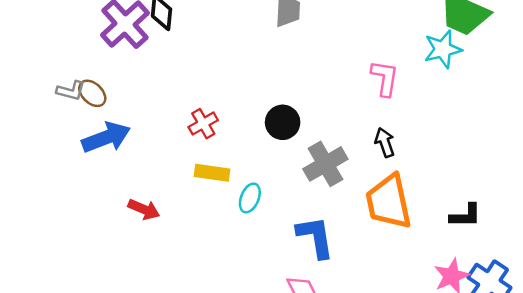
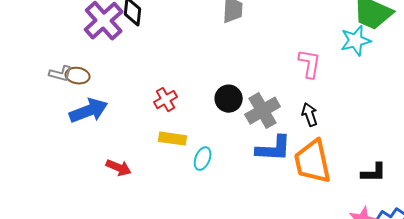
brown ellipse: (92, 93) -> (78, 76), turned -35
gray cross: (325, 164) -> (263, 111), moved
blue L-shape: (315, 237) -> (274, 149), moved, turned 102

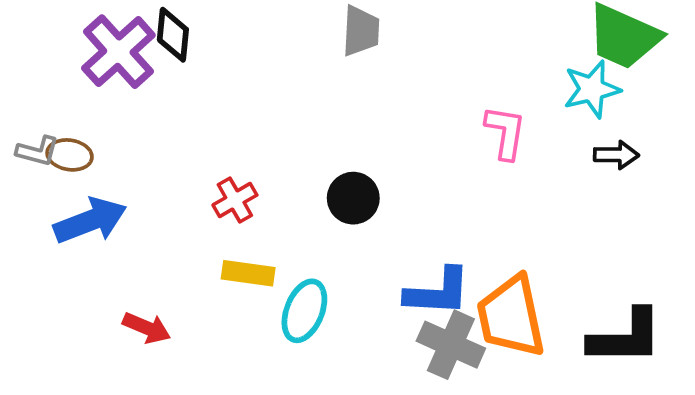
gray cross: (263, 111) -> (451, 345), moved, turned -36
black arrow: (310, 115) -> (616, 155), moved, turned 110
cyan ellipse: (203, 159) -> (304, 311), size x1.4
black L-shape: (374, 173) -> (626, 337), size x1.6

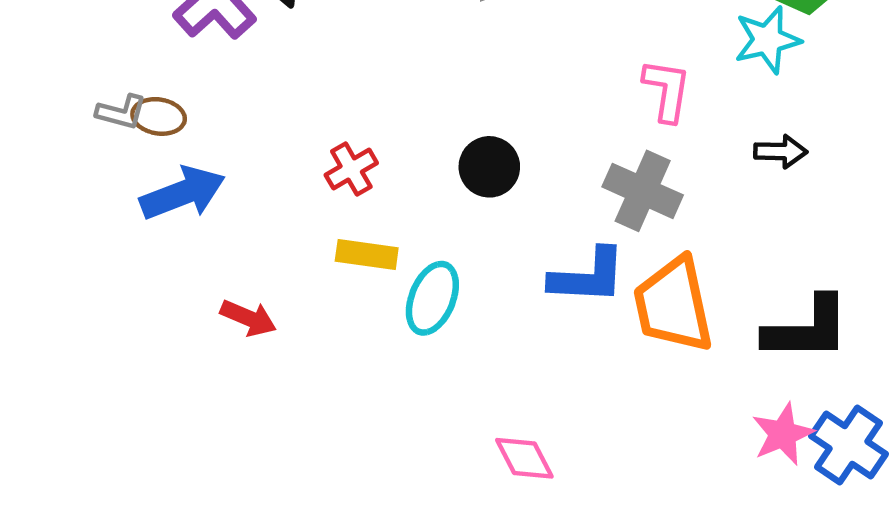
black arrow: (616, 155) -> (781, 152), moved
gray cross: (451, 345) -> (643, 191), moved

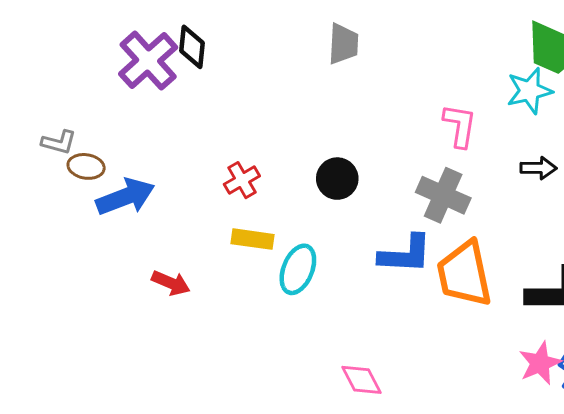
gray L-shape: (121, 112) -> (59, 142), moved
brown ellipse: (159, 116) -> (86, 166), moved

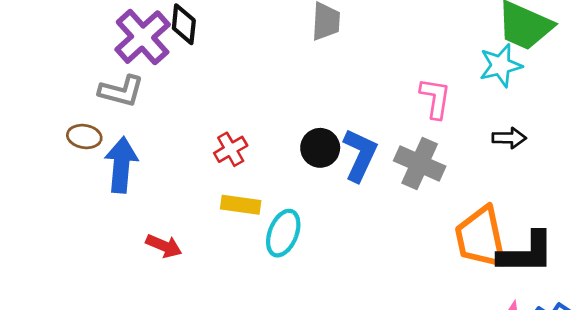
gray L-shape: (59, 142) -> (121, 91), moved, size x1.4
blue arrow: (125, 197) -> (121, 165), turned -64
blue L-shape: (405, 254) -> (360, 155), moved, turned -68
orange trapezoid: (464, 274) -> (481, 237), moved

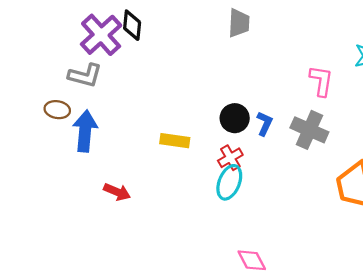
red cross: (231, 149) -> (230, 158), moved
blue L-shape: (360, 155) -> (265, 124), size x0.6
yellow rectangle: (241, 205) -> (175, 141), moved
cyan ellipse: (283, 233) -> (229, 182), moved

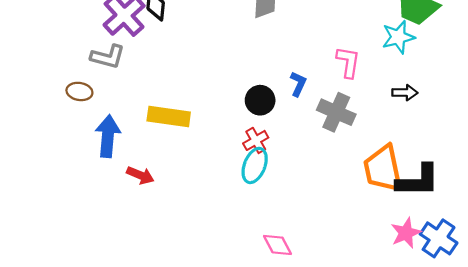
blue L-shape: (265, 124) -> (298, 84), moved
blue arrow: (85, 131) -> (108, 136), moved
yellow rectangle: (175, 141) -> (169, 117), moved, size x1.4

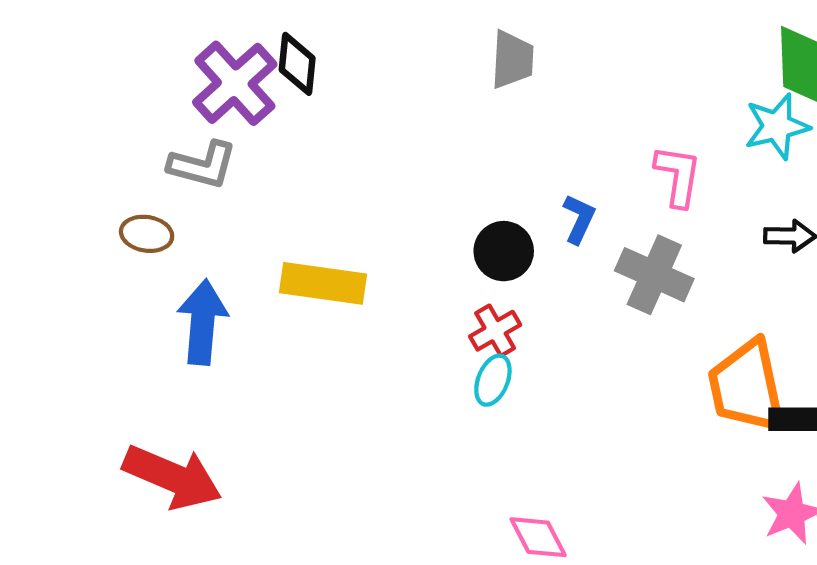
cyan ellipse: (255, 165) -> (493, 380), size x0.7
red arrow: (140, 175) -> (172, 477), moved, size x1.8

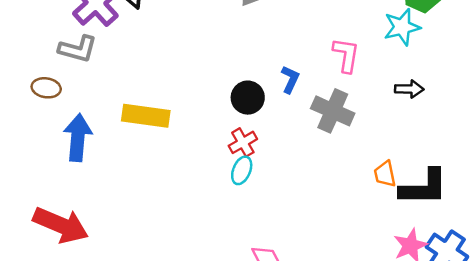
orange trapezoid: (747, 387) -> (385, 174), size x0.5

